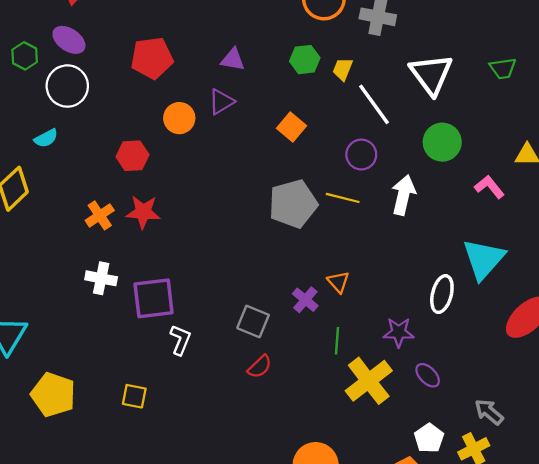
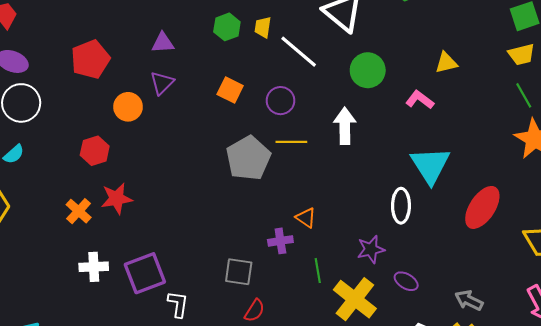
purple circle: (361, 155) -> (280, 101), moved
purple cross: (305, 300) -> (280, 241), turned -35

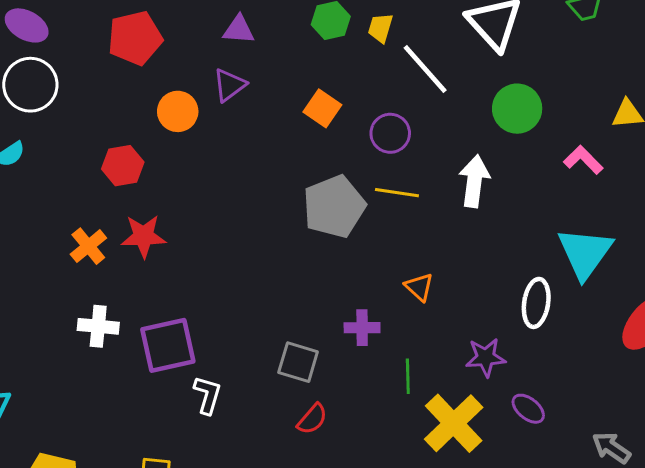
orange triangle: (306, 218) -> (419, 287), moved

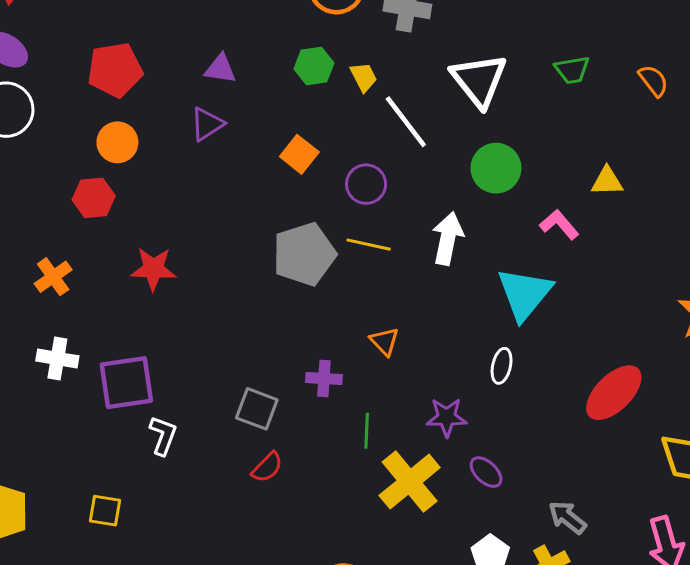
yellow trapezoid: (380, 28) -> (364, 77), turned 132
orange circle: (178, 111) -> (117, 142), moved
red star: (144, 236) -> (153, 269), moved
cyan triangle: (585, 253) -> (525, 294), moved
white ellipse: (536, 303) -> (502, 366), size x0.7

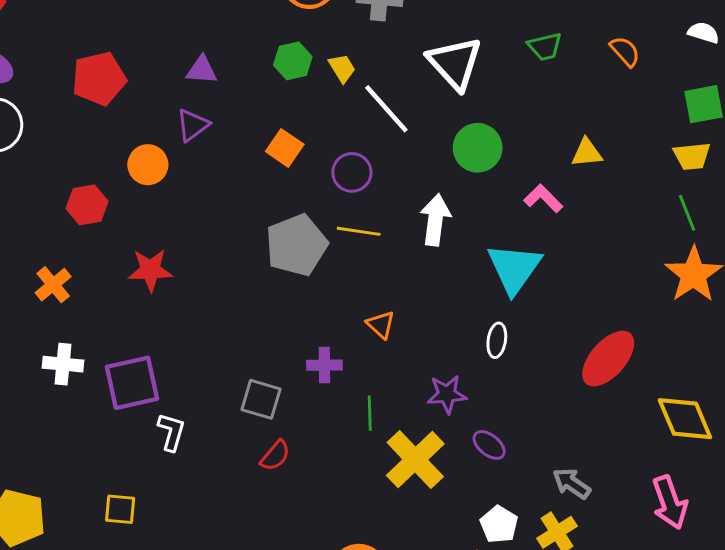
orange circle: (117, 142) -> (148, 165), moved

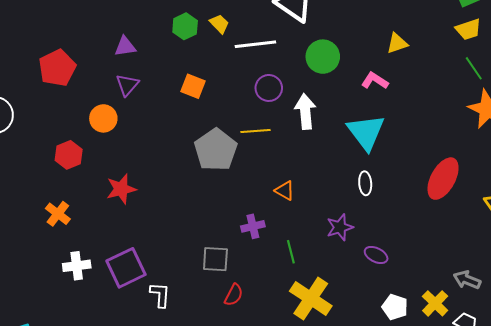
white line: (386, 109) -> (255, 44), turned -42
purple circle: (352, 172) -> (269, 88), moved
yellow cross: (415, 460) -> (311, 298), moved
gray arrow: (572, 483) -> (467, 280), moved

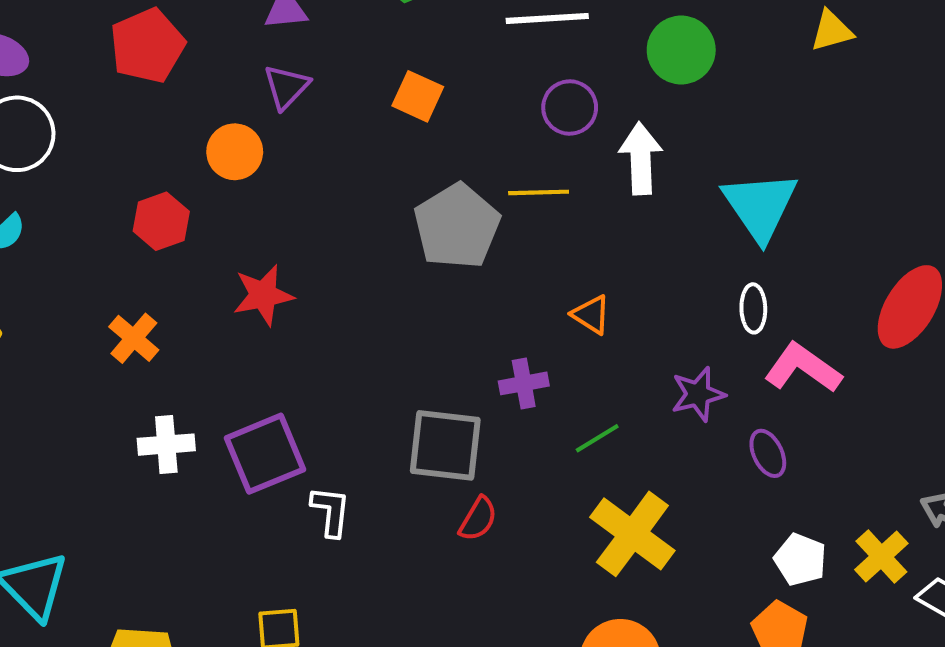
pink L-shape: (375, 81) -> (803, 368), moved, size x1.4
green line: (291, 252) -> (597, 438), turned 70
purple ellipse: (376, 255) -> (768, 453), turned 35
gray square: (215, 259) -> (445, 445), size x1.4

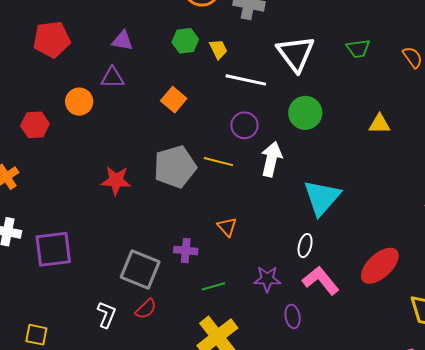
purple triangle: (286, 87) -> (112, 78), turned 30
red star: (263, 295) -> (116, 180), moved
white L-shape: (331, 511) -> (106, 315), moved

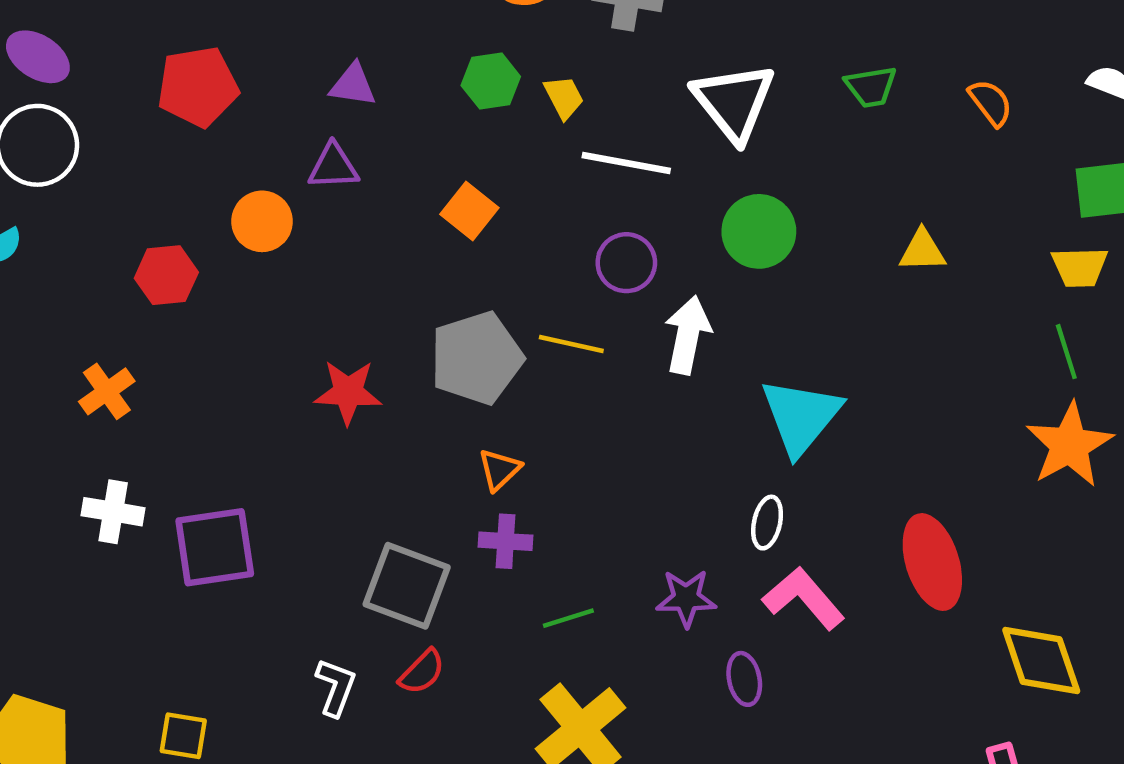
orange triangle: (227, 227) -> (499, 470), moved, turned 30
red ellipse: (380, 266) -> (932, 562), turned -63

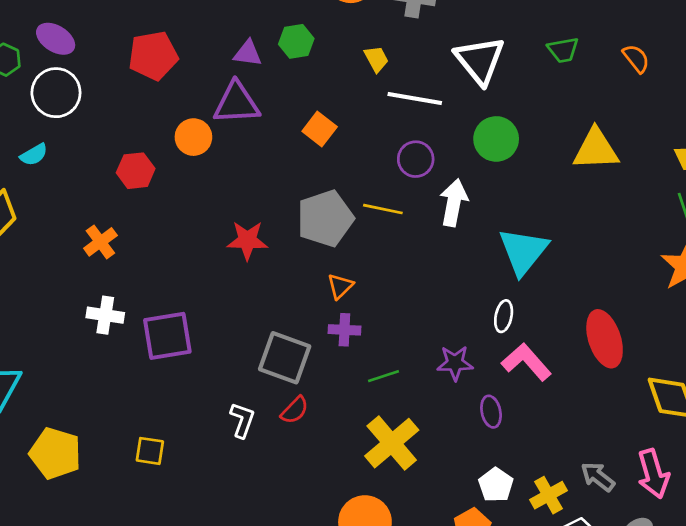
green hexagon: (491, 81) -> (296, 41), moved
purple triangle: (333, 167) -> (236, 103), size x1.5
yellow triangle: (922, 251) -> (596, 149), size x1.6

